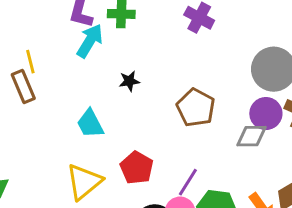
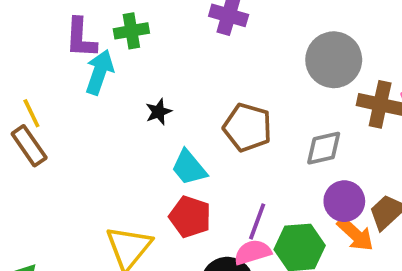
purple circle: (266, 114) -> (344, 201), moved
cyan trapezoid: (90, 124) -> (189, 168), moved

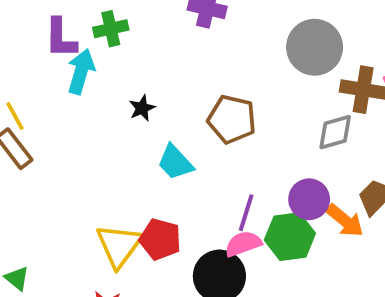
gray diamond: (324, 148) -> (335, 132), moved
purple circle: (344, 201) -> (309, 199), moved
red pentagon: (190, 217) -> (160, 239), moved

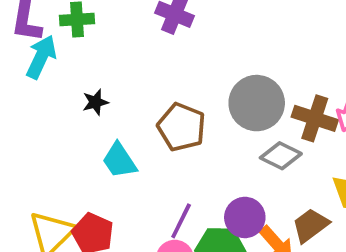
gray circle: (315, 47) -> (257, 103), moved
gray diamond: (335, 132) -> (281, 156), turned 33

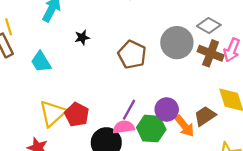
gray diamond: (281, 156) -> (209, 26), moved
cyan trapezoid: (119, 161) -> (41, 62), moved

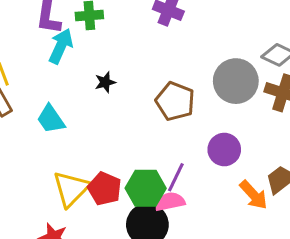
purple circle: (167, 109) -> (224, 150), moved
green hexagon: (151, 129) -> (146, 188), moved

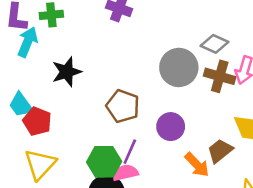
black star: (105, 82) -> (67, 72), size x1.6
brown pentagon: (175, 101) -> (123, 106), moved
red pentagon: (105, 189) -> (37, 121), moved

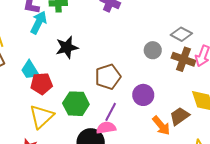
gray circle: (179, 67) -> (153, 50), size x0.6
brown pentagon: (123, 106) -> (108, 77), turned 30
red pentagon: (37, 121) -> (42, 84), turned -30
green hexagon: (104, 162) -> (76, 104), moved

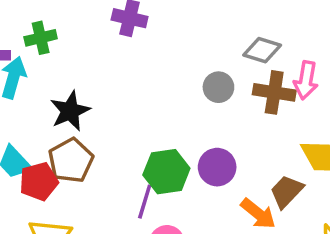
brown pentagon: (108, 77) -> (71, 160), moved
green hexagon: (76, 104) -> (166, 172), moved
purple line: (111, 112) -> (145, 202), moved

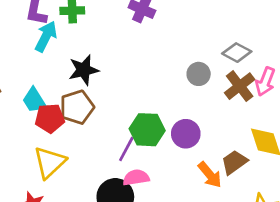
brown cross: (274, 92) -> (240, 86), turned 32

